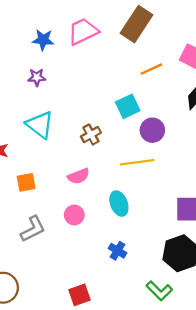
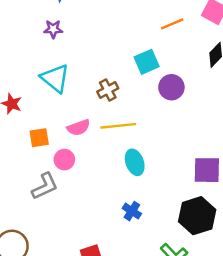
yellow line: (137, 162) -> (118, 126), moved
pink semicircle: (78, 176) -> (79, 128), moved
pink circle: (74, 215) -> (64, 160), moved

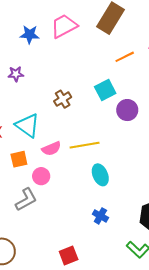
purple star: (53, 29) -> (16, 74), moved
cyan triangle: (55, 78) -> (27, 125), moved
brown cross: (108, 90) -> (63, 99), moved

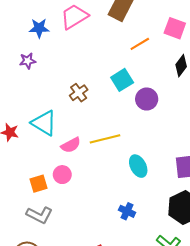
purple star: (16, 74) -> (28, 61), moved
orange square: (19, 159) -> (38, 184), moved
cyan ellipse: (100, 175) -> (138, 166), moved
gray L-shape: (26, 200) -> (39, 215), moved, turned 60

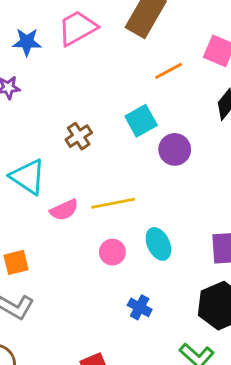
pink circle: (62, 175) -> (112, 252), moved

